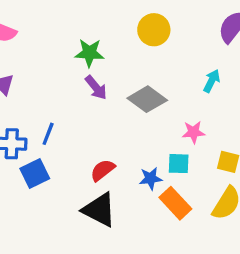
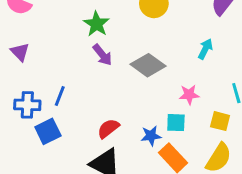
green star: (89, 53) -> (96, 24), turned 30

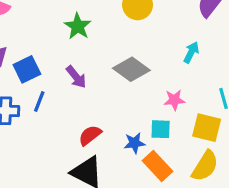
purple arrow: (102, 55) -> (76, 77), moved
yellow square: (220, 121) -> (207, 128), size x1.4
blue square: (48, 131) -> (27, 69), moved

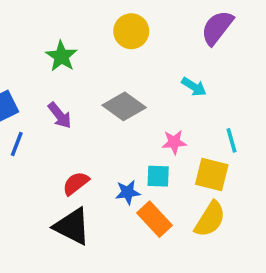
cyan arrow: (191, 52) -> (194, 87), turned 95

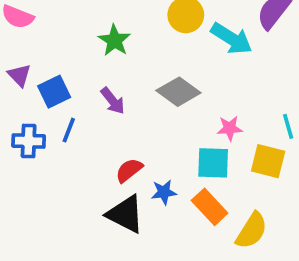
cyan arrow: (194, 87) -> (231, 39), moved, size x1.6
cyan square: (158, 176) -> (213, 163), size x1.4
blue star: (128, 192) -> (164, 192), moved
yellow semicircle: (210, 219) -> (252, 231), moved

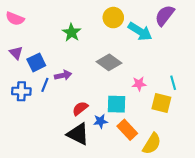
purple arrow: (113, 101) -> (63, 75), moved, turned -63
cyan square: (213, 163) -> (117, 104), moved

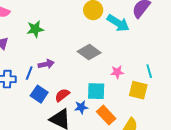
green star: (72, 33) -> (35, 29), moved, turned 30
blue square: (36, 62) -> (39, 94), moved, turned -30

